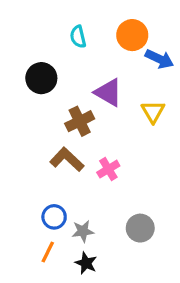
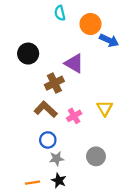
cyan semicircle: (78, 37) -> (60, 13), moved
yellow triangle: (153, 112) -> (105, 108), moved
blue circle: (54, 217) -> (48, 140), moved
orange line: (48, 252) -> (32, 183), moved, turned 56

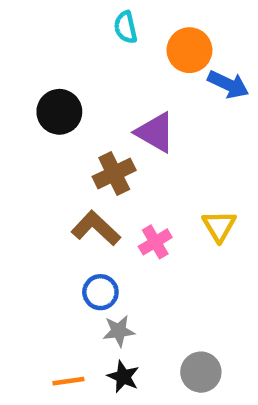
gray circle: (96, 156) -> (201, 372), moved

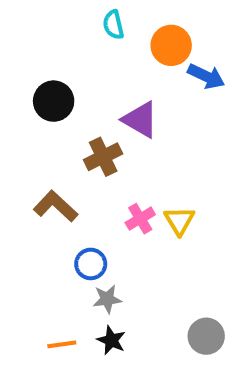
yellow triangle: (219, 226) -> (179, 221), moved
brown L-shape: (96, 228) -> (56, 206), moved
gray circle: (201, 372) -> (206, 336), moved

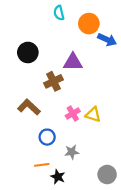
purple triangle: (140, 120) -> (73, 62), turned -30
yellow triangle: (179, 221) -> (93, 115), turned -42
gray star: (107, 299) -> (72, 152), moved
orange line: (62, 344) -> (42, 165), moved

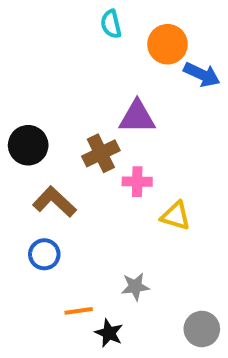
black circle: (28, 52) -> (28, 145), moved
pink cross: (73, 113) -> (137, 182), moved, turned 32
blue circle: (47, 137) -> (44, 254), moved

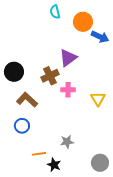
purple triangle: (137, 117) -> (68, 58), turned -36
yellow triangle: (176, 216) -> (98, 99), moved, turned 42

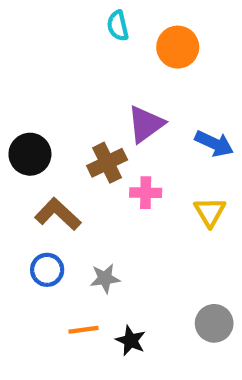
blue arrow: (100, 37) -> (214, 143), moved
gray star: (67, 142) -> (105, 278), moved
gray circle: (100, 163) -> (214, 323), moved
black star: (54, 165) -> (131, 340), moved

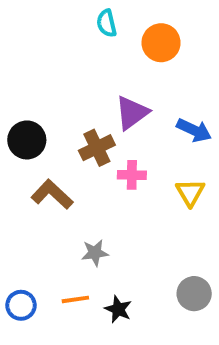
blue circle: (47, 270) -> (21, 305), moved

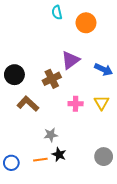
pink cross: (132, 175) -> (76, 104), moved
black star: (118, 309) -> (59, 154), moved

